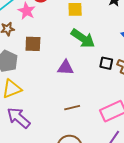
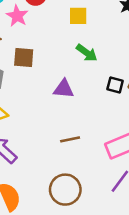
green arrow: (83, 38) -> (87, 53), size x0.7

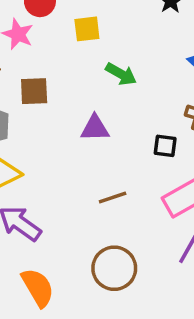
yellow square: (78, 16) -> (87, 29), moved
black square: (115, 85) -> (165, 146), moved

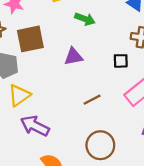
brown square: (34, 91) -> (30, 39), size x1.4

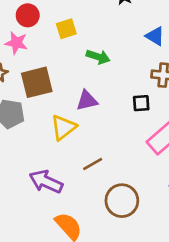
yellow triangle: (19, 95) -> (63, 127), moved
brown line: (92, 100) -> (93, 164), moved

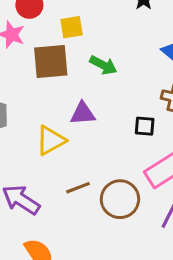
brown square: (37, 82) -> (51, 62), moved
brown circle: (122, 201) -> (120, 199), moved

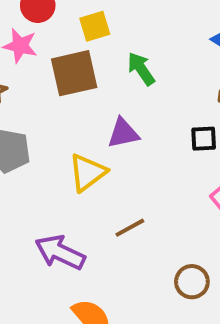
green arrow: (103, 65) -> (141, 69), turned -144
brown circle: (120, 199) -> (192, 282), moved, size x0.7

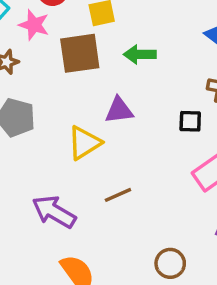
green arrow: (141, 69) -> (140, 54), turned -60
brown circle: (192, 282) -> (170, 263), moved

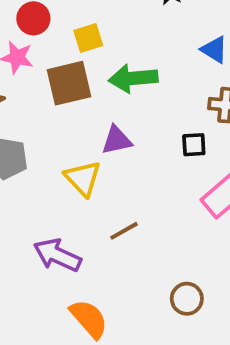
green arrow: (140, 54) -> (133, 78), size x1.4
yellow triangle: (84, 143) -> (83, 178), turned -36

